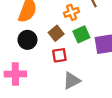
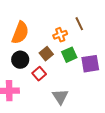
red square: (59, 55) -> (39, 74), moved, turned -32
gray triangle: (72, 81) -> (60, 97), turned -36

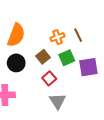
brown line: (79, 24) -> (78, 35), moved
red square: (39, 74) -> (49, 78), moved

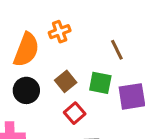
orange cross: (57, 37) -> (60, 32), moved
green square: (67, 58) -> (100, 83), turned 35

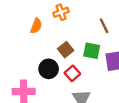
orange semicircle: (26, 50) -> (36, 26), size x0.6
black circle: (26, 90) -> (49, 69), moved

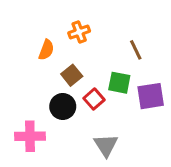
brown square: (66, 50) -> (72, 75), moved
red square: (72, 73) -> (94, 99), moved

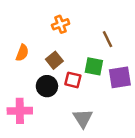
orange semicircle: (46, 50) -> (22, 53), moved
red square: (94, 99) -> (73, 80), turned -35

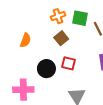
brown square: (54, 60) -> (61, 38), moved
green square: (94, 66) -> (80, 18), moved

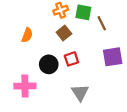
red square: (68, 63) -> (71, 59), turned -32

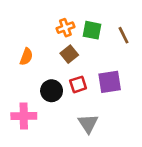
brown line: (102, 23) -> (124, 35), moved
purple square: (113, 57) -> (110, 82), moved

